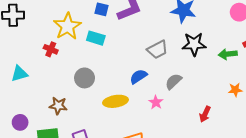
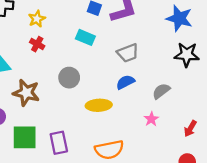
yellow star: (67, 26) -> (37, 19), moved, size x0.6
gray trapezoid: (157, 50) -> (128, 53), moved
pink star: (156, 102) -> (151, 119), moved
brown star: (58, 106) -> (26, 93), moved, size x1.4

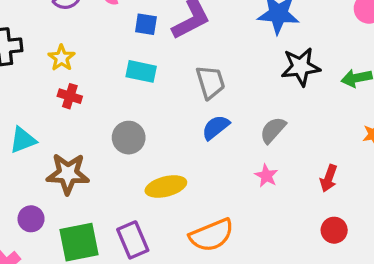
gray trapezoid: (128, 53) -> (210, 82), turned -75
yellow ellipse: (99, 105) -> (166, 186), moved

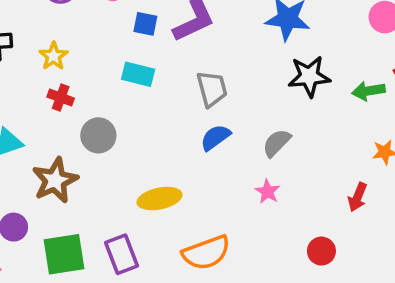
gray circle: (129, 138) -> (98, 135), moved
brown star: (68, 174) -> (55, 180), turned -30
red arrow: (329, 178) -> (358, 197), moved
red circle: (334, 230) -> (321, 251), moved

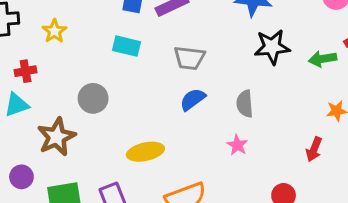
gray trapezoid: (212, 89) -> (189, 58), turned 112
red cross: (61, 98) -> (26, 71), moved, turned -30
gray semicircle: (277, 143) -> (245, 104), turned -48

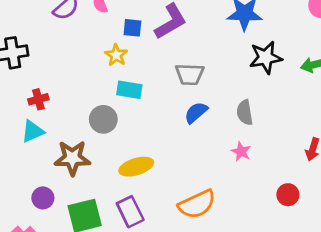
yellow star: (54, 31) -> (116, 55), moved
cyan rectangle: (126, 46) -> (129, 90), moved
brown star: (57, 137) -> (72, 158), turned 30
yellow ellipse: (145, 152) -> (136, 167), moved

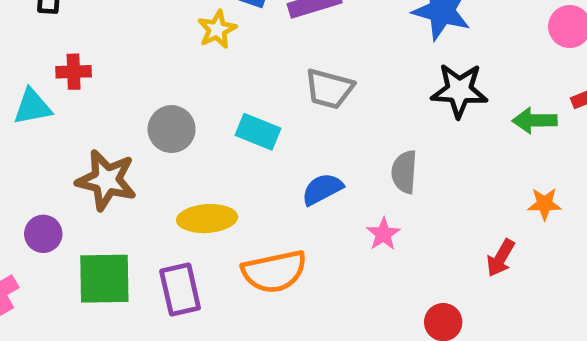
cyan rectangle: (129, 90) -> (258, 132), moved
blue semicircle: (196, 113) -> (322, 189), moved
cyan triangle: (33, 131) -> (32, 107), moved
orange semicircle: (197, 204) -> (274, 272), moved

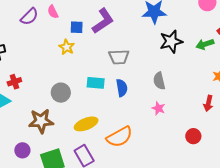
blue semicircle: (322, 189) -> (122, 88), moved, turned 126

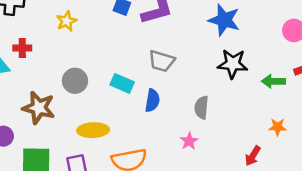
yellow star: (67, 47) -> (67, 21), moved

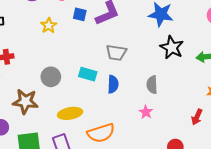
yellow star: (67, 21) -> (49, 26), moved
black star: (233, 64) -> (172, 47), turned 30

